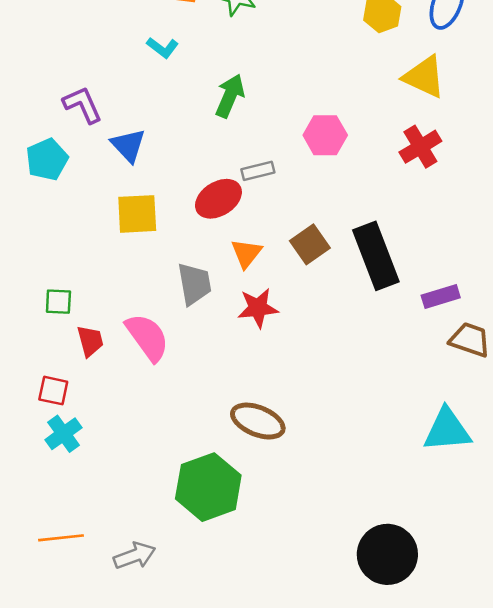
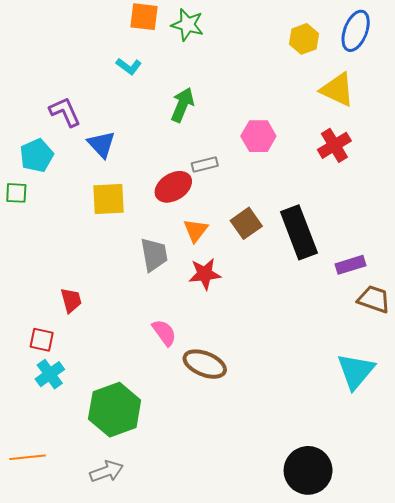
green square: (58, 302) -> (16, 193), moved
pink semicircle: (147, 337) -> (164, 333), moved, size x0.7
cyan triangle: (447, 430) -> (356, 371), turned -45
green hexagon: (208, 487) -> (115, 410), moved
orange line: (61, 538) -> (27, 457), moved

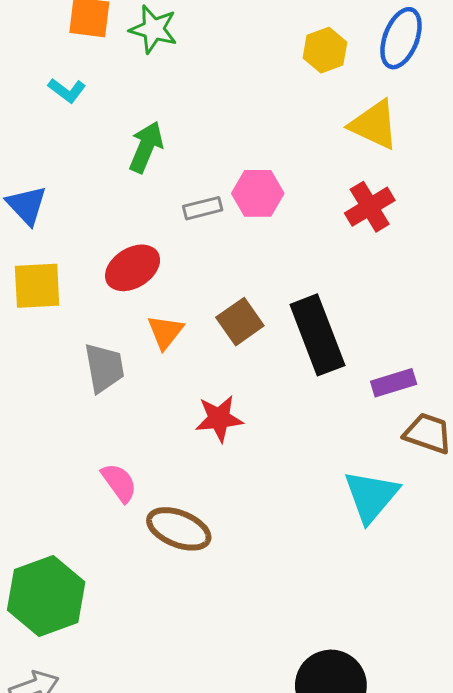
gray rectangle: (205, 165) -> (203, 208), moved
red star: (205, 274) -> (219, 419), moved
cyan triangle: (356, 371) -> (371, 496), moved

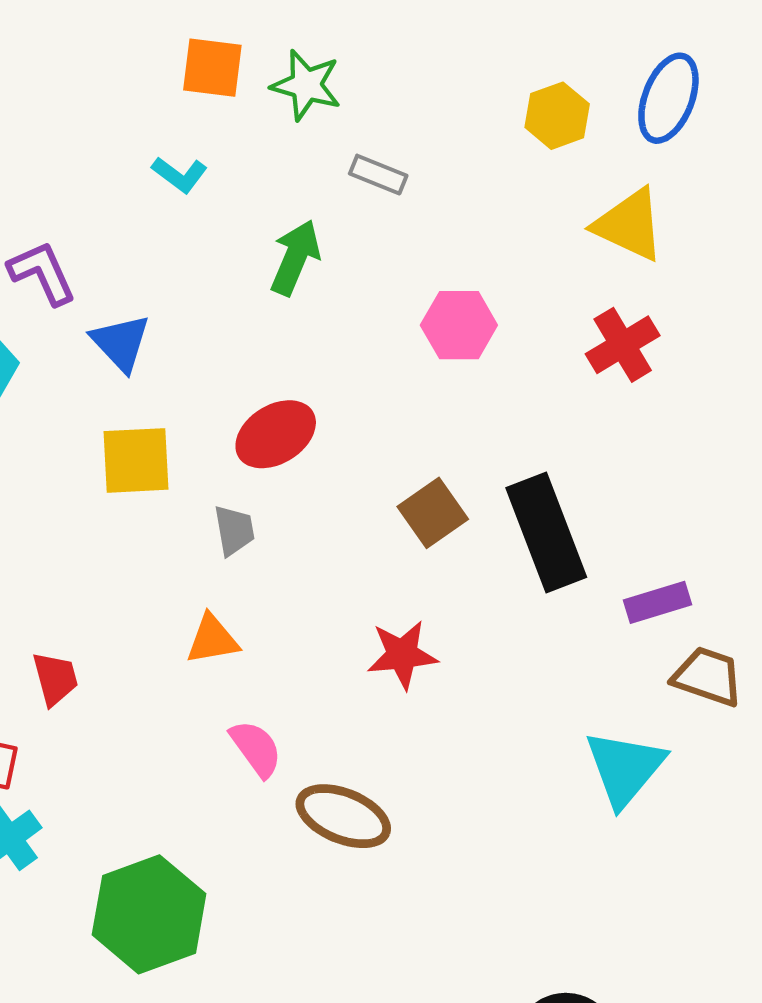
gray rectangle: (203, 208) -> (378, 175), moved, turned 36
orange triangle: (165, 332) -> (212, 639), moved, turned 42
gray trapezoid: (104, 368) -> (234, 530), moved, size x0.7

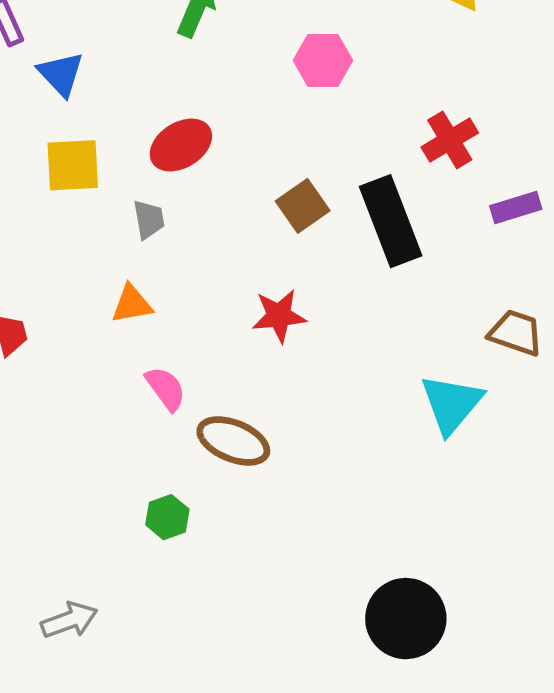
red cross: (623, 345) -> (450, 140), moved
purple rectangle: (658, 602) -> (516, 208), moved
green hexagon: (149, 914) -> (167, 517), moved, size x0.5

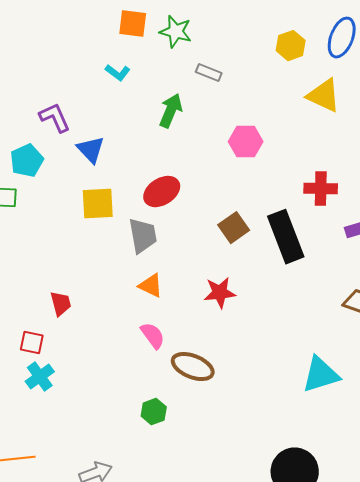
red cross: (450, 140) -> (321, 189), turned 32
gray trapezoid: (149, 219) -> (143, 236), size x1.5
orange triangle: (132, 304) -> (151, 286), moved, turned 36
cyan triangle: (451, 404) -> (321, 375), moved, turned 33

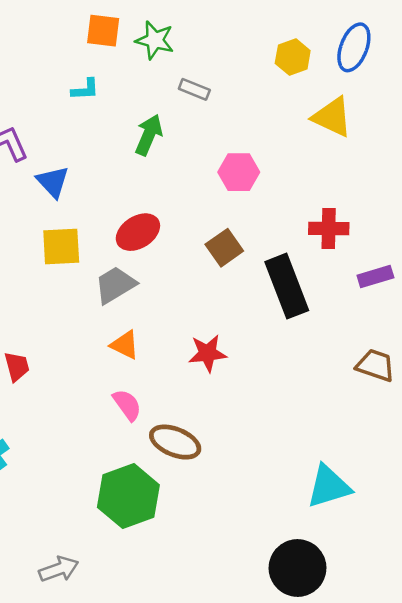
cyan L-shape: (118, 73) -> (85, 89), turned -40
brown square: (234, 228) -> (224, 248), moved
gray trapezoid: (143, 236) -> (115, 285), turned -111
cyan triangle: (321, 375) -> (329, 486), moved
green hexagon: (154, 412) -> (128, 496), size x2.0

